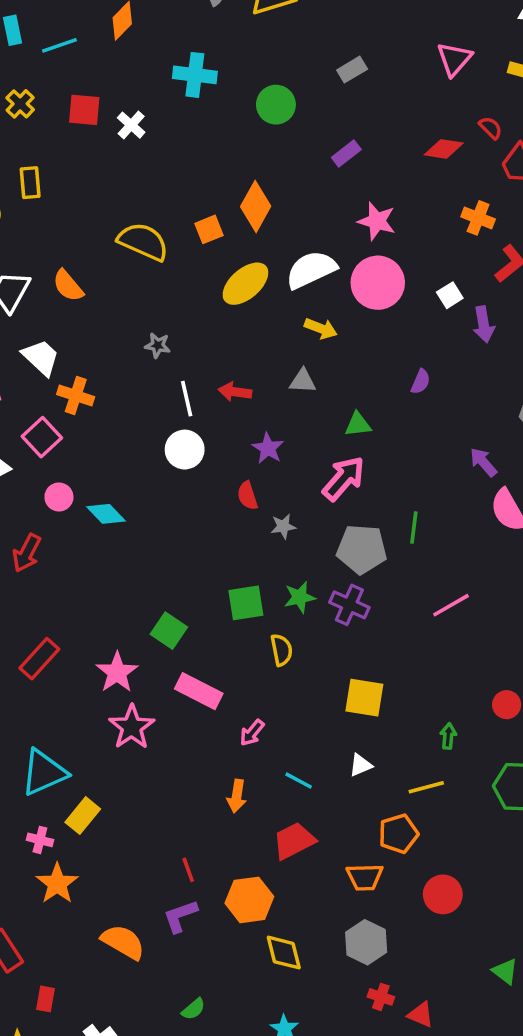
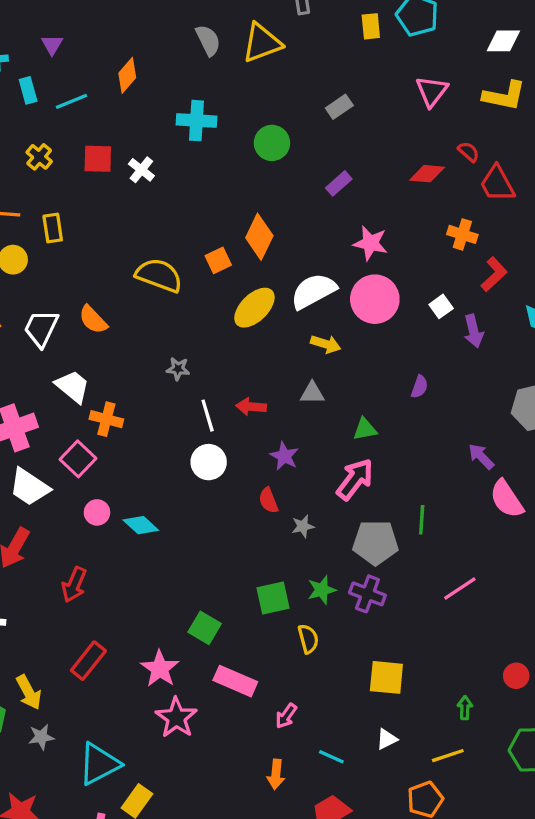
red arrow: (27, 553) -> (74, 585), moved

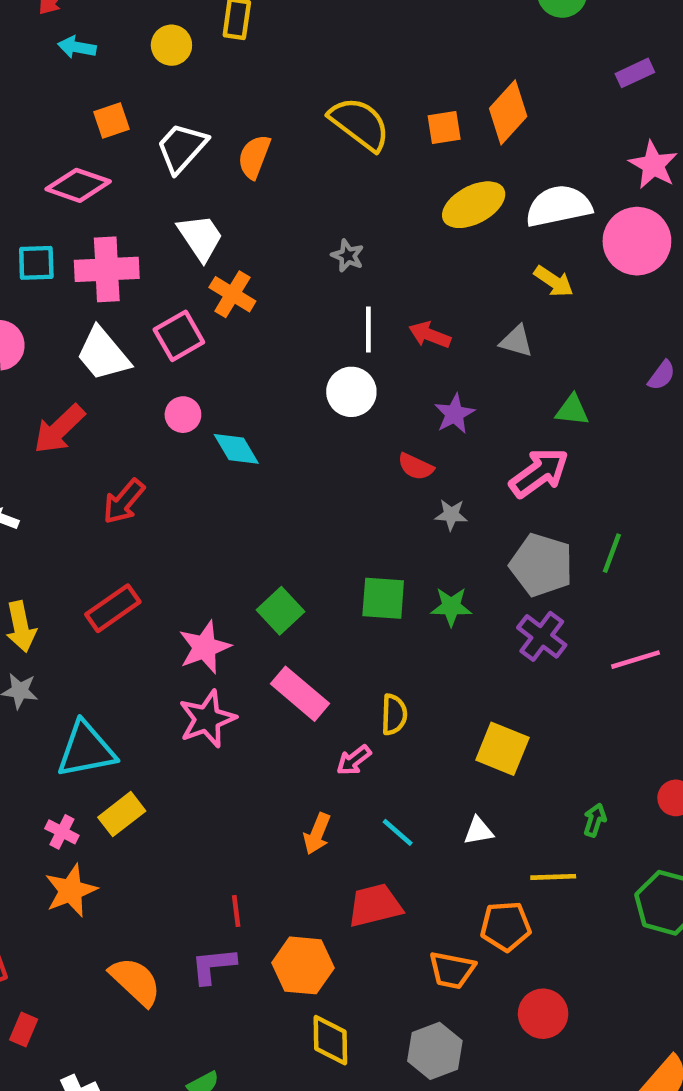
orange semicircle: (93, 320) -> (254, 157), turned 48
red semicircle: (268, 500) -> (416, 467), turned -60
purple cross: (367, 594) -> (542, 636), moved
yellow semicircle: (308, 639) -> (394, 715), moved

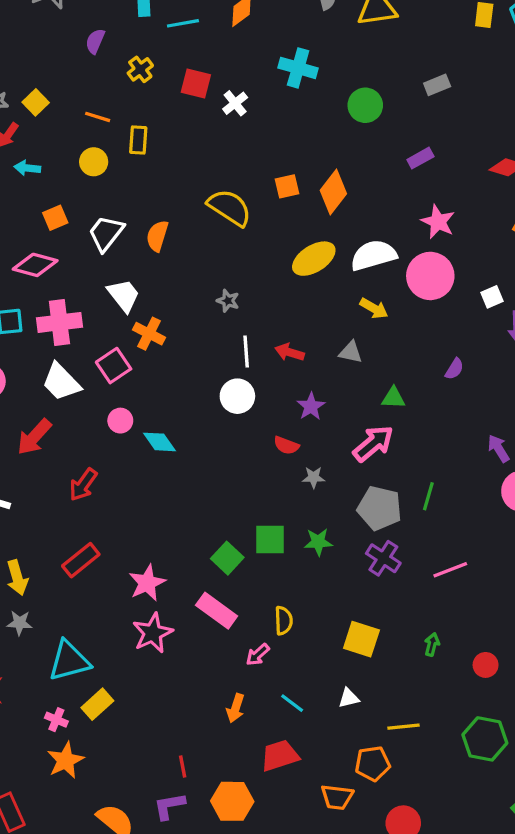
orange square: (444, 127) -> (287, 186), moved
green square: (280, 611) -> (227, 558), moved
green arrow: (595, 820) -> (432, 644), moved

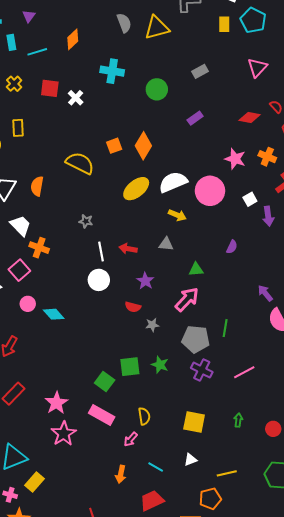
pink star: (438, 222) -> (235, 159), moved
green star: (318, 542) -> (160, 365), turned 30

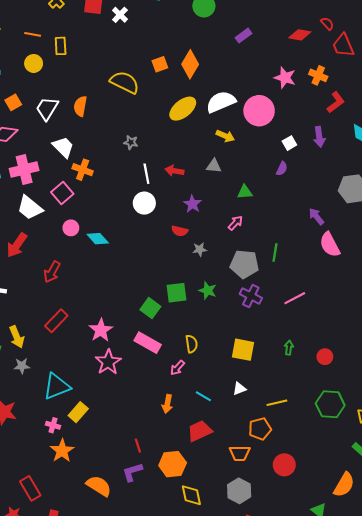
white square: (250, 199) -> (289, 143), moved
pink arrow: (187, 299) -> (235, 223), size x0.6

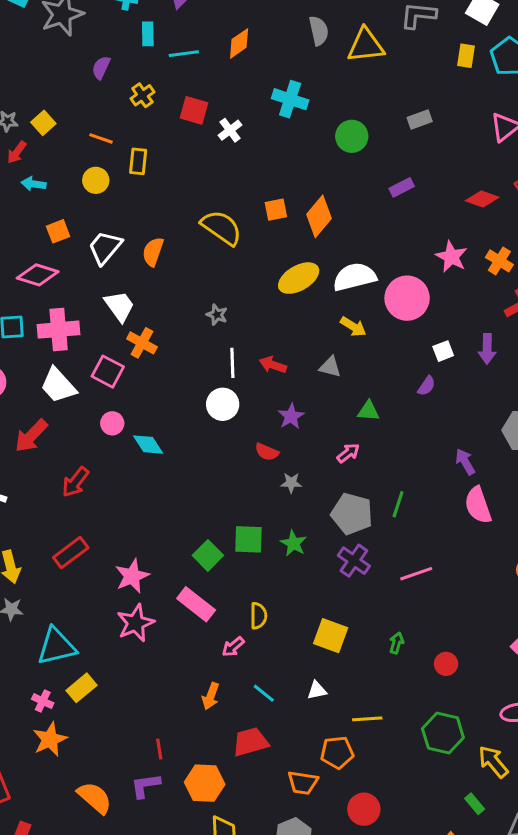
pink square: (62, 193) -> (108, 372), turned -30

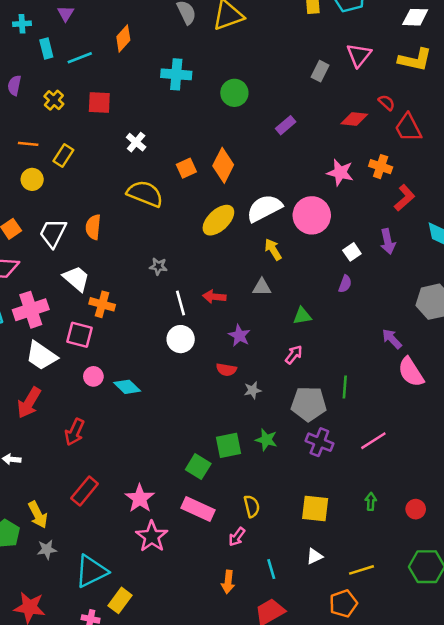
gray rectangle: (420, 120) -> (320, 71), moved, turned -30
white cross: (230, 130) -> (136, 142), moved
yellow rectangle: (138, 161) -> (63, 155), turned 40
yellow arrow: (353, 327) -> (273, 249), turned -140
cyan line: (264, 693) -> (271, 569), turned 48

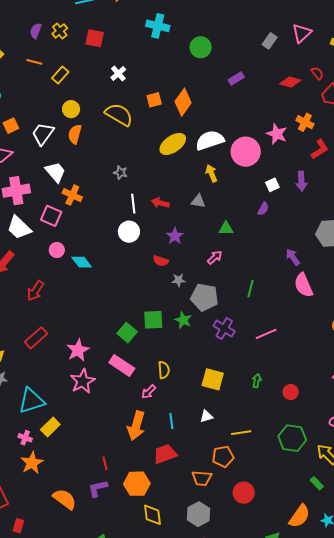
purple semicircle: (14, 85) -> (36, 31), moved
pink star: (340, 173) -> (277, 134), moved
yellow circle: (32, 179) -> (71, 109), moved
gray pentagon: (309, 404) -> (204, 297), moved
orange arrow: (228, 582) -> (136, 426), size x1.6

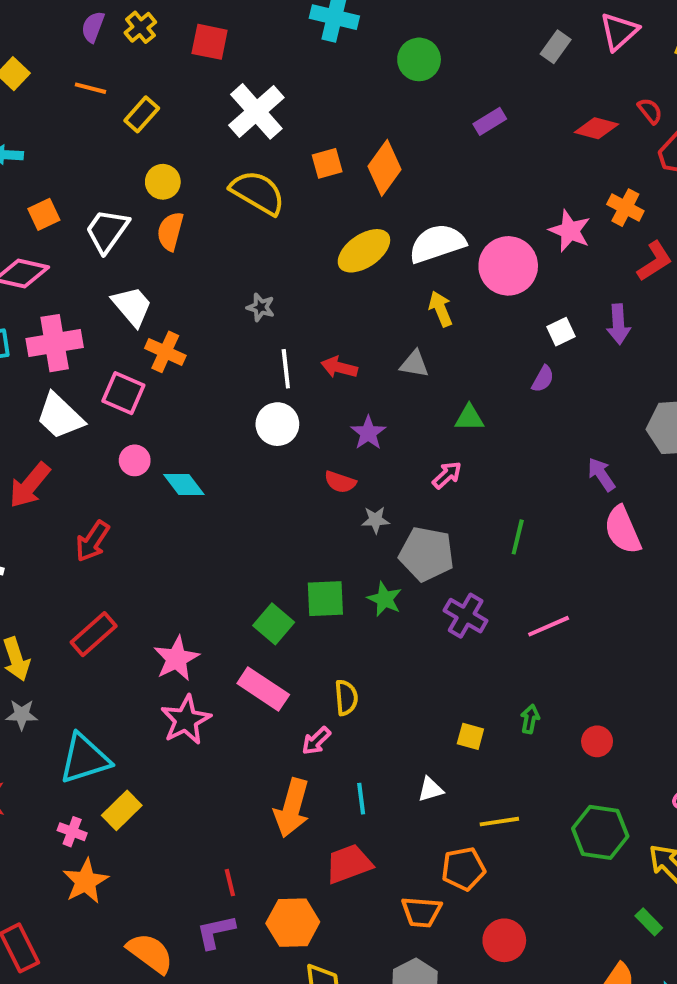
white cross: (118, 74) -> (256, 111), size x1.8
yellow square: (213, 379) -> (470, 736), moved, size x0.6

